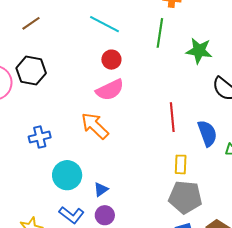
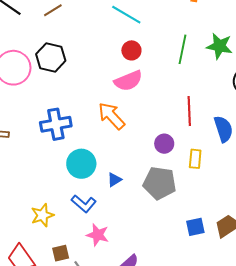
green line: (160, 33) -> (183, 49), moved
blue cross: (40, 137) -> (56, 124), size x1.4
gray pentagon: (185, 197) -> (160, 183), moved
purple circle: (105, 215) -> (164, 144), moved

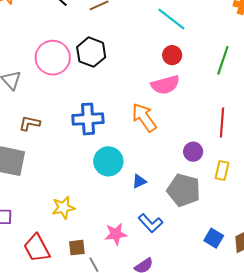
blue L-shape: (84, 204) -> (151, 223), moved
blue square: (195, 227) -> (214, 238), turned 36
pink star: (98, 235) -> (116, 234), turned -30

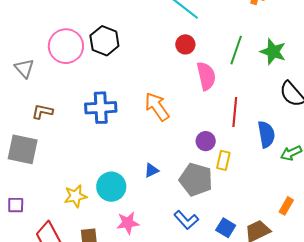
pink semicircle: (165, 85) -> (206, 76), moved, turned -88
cyan circle: (108, 161) -> (111, 187), moved
yellow rectangle: (222, 170) -> (223, 160), moved
blue L-shape: (151, 223) -> (186, 220), moved

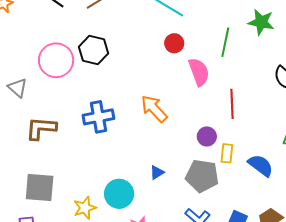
green star: (273, 52) -> (261, 22), moved
brown L-shape: (42, 112) -> (41, 128), size x1.5
blue semicircle: (266, 134) -> (261, 165), moved, turned -36
gray square: (23, 149) -> (40, 188), moved

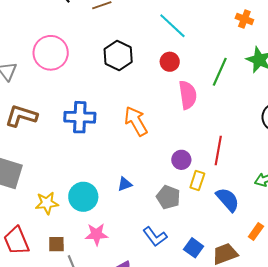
black hexagon: (93, 50) -> (118, 55), moved
red line: (232, 104) -> (218, 151), moved
gray pentagon: (202, 176) -> (168, 197), size x0.7

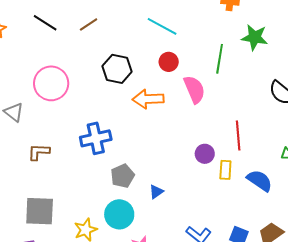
brown L-shape: (21, 116) -> (39, 152), size x0.7
orange arrow: (136, 121) -> (148, 99), moved, turned -48
gray pentagon: (168, 197) -> (123, 176), moved, turned -30

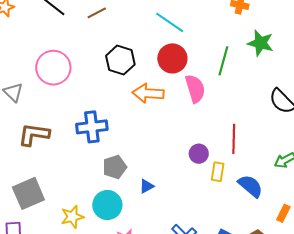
red circle: (169, 62) -> (172, 58), size x1.5
brown L-shape: (39, 152) -> (34, 134), size x1.4
gray square: (40, 211) -> (28, 193), turned -32

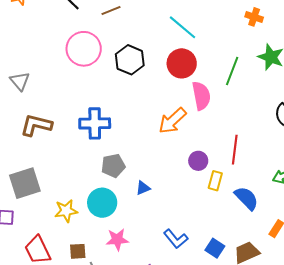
pink circle: (53, 68) -> (84, 49), moved
orange arrow: (148, 93) -> (172, 121), moved, turned -52

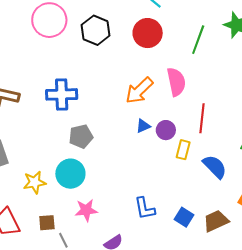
pink semicircle: (201, 96) -> (176, 82), moved
blue triangle: (143, 188) -> (143, 126), moved
blue L-shape: (176, 239) -> (145, 208), turned 30

